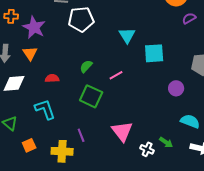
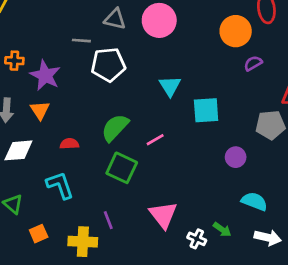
green semicircle: (86, 66) -> (115, 128), size x1.6

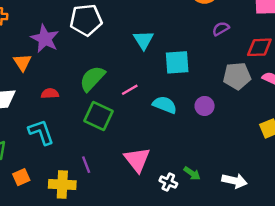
purple semicircle: (253, 63) -> (221, 29), moved
purple star: (45, 75) -> (45, 39), moved
cyan semicircle: (254, 201) -> (165, 105), moved

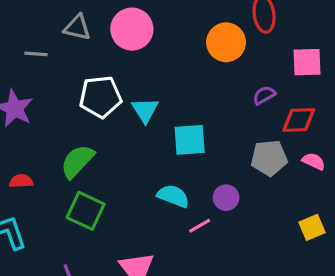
white pentagon: (86, 20) -> (100, 97), moved
purple semicircle: (221, 29) -> (264, 95), moved
pink line: (130, 90) -> (200, 226), moved

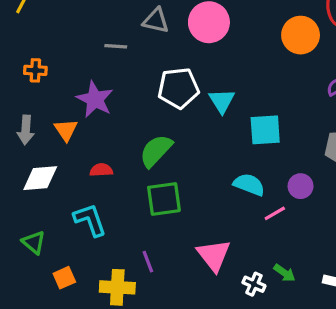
green square: (86, 211) -> (164, 199), turned -33

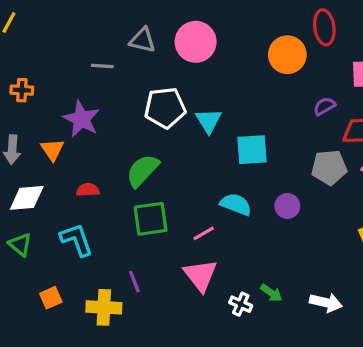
pink line: (275, 213) -> (204, 233), moved
green triangle: (34, 242) -> (20, 245), moved

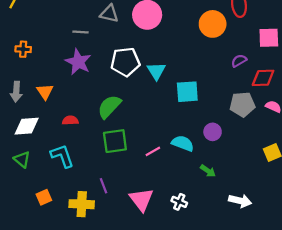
purple star: (81, 119) -> (78, 62), moved
cyan semicircle: (236, 204) -> (183, 143), moved
pink triangle: (200, 275) -> (141, 200), moved
green arrow: (271, 293) -> (208, 171), moved

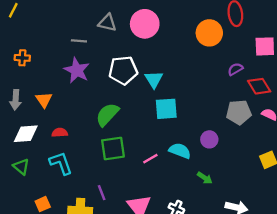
red diamond: (263, 78) -> (259, 86), turned 60
cyan square: (187, 92) -> (166, 109), moved
red semicircle: (70, 120) -> (60, 133), moved

